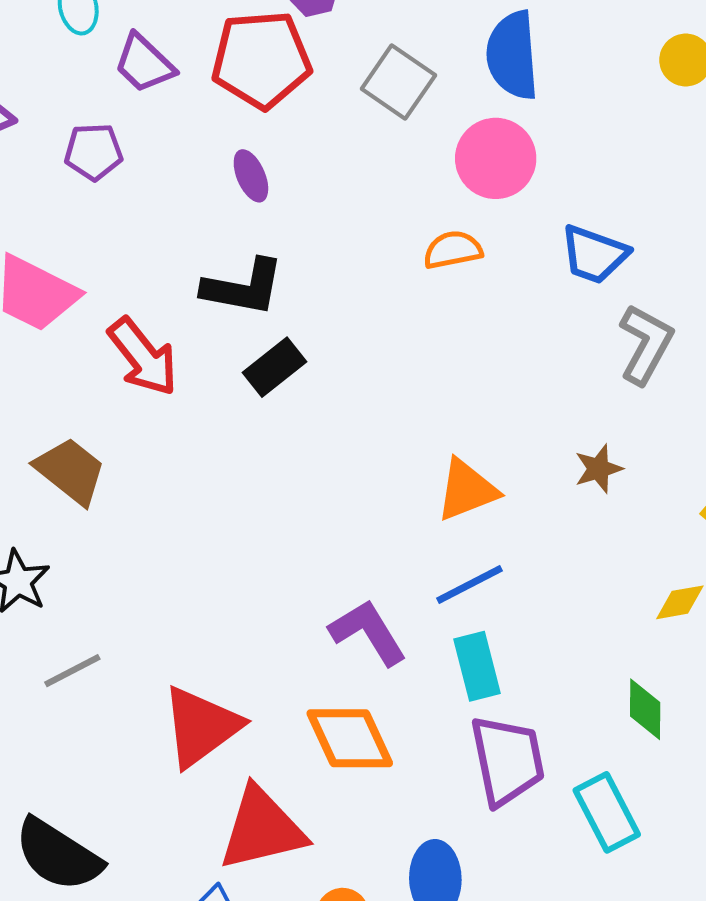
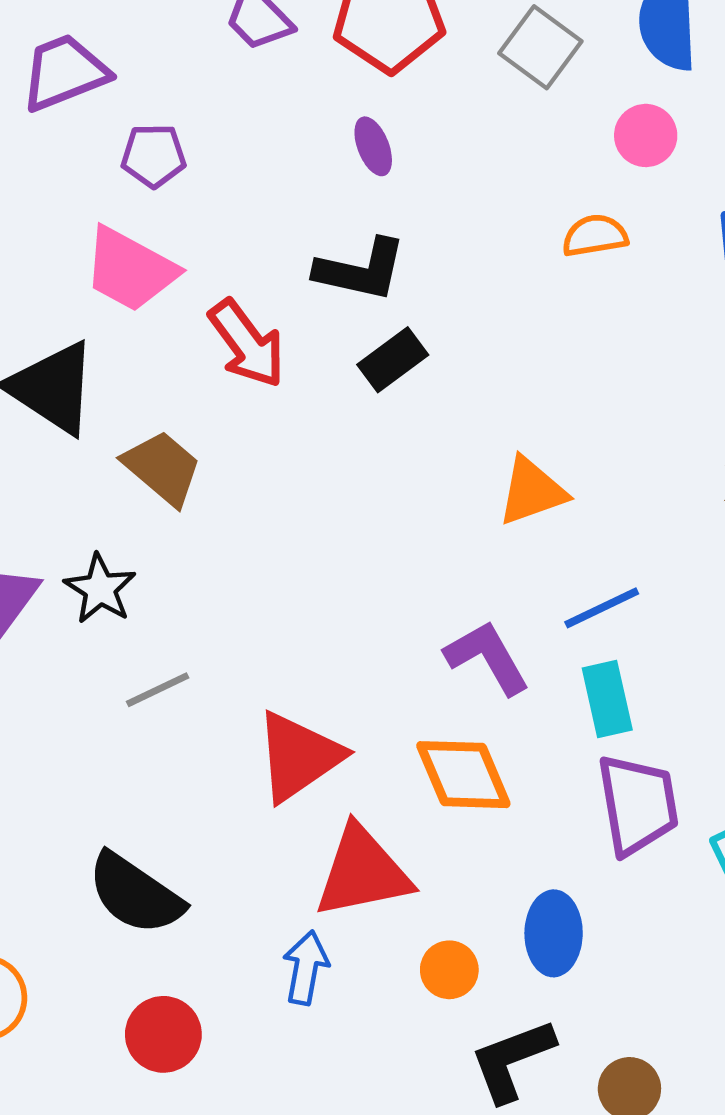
purple pentagon: (94, 152) -> (154, 156), moved
pink circle: (496, 158) -> (646, 135), size x0.7
orange triangle: (467, 490) -> (532, 491), moved

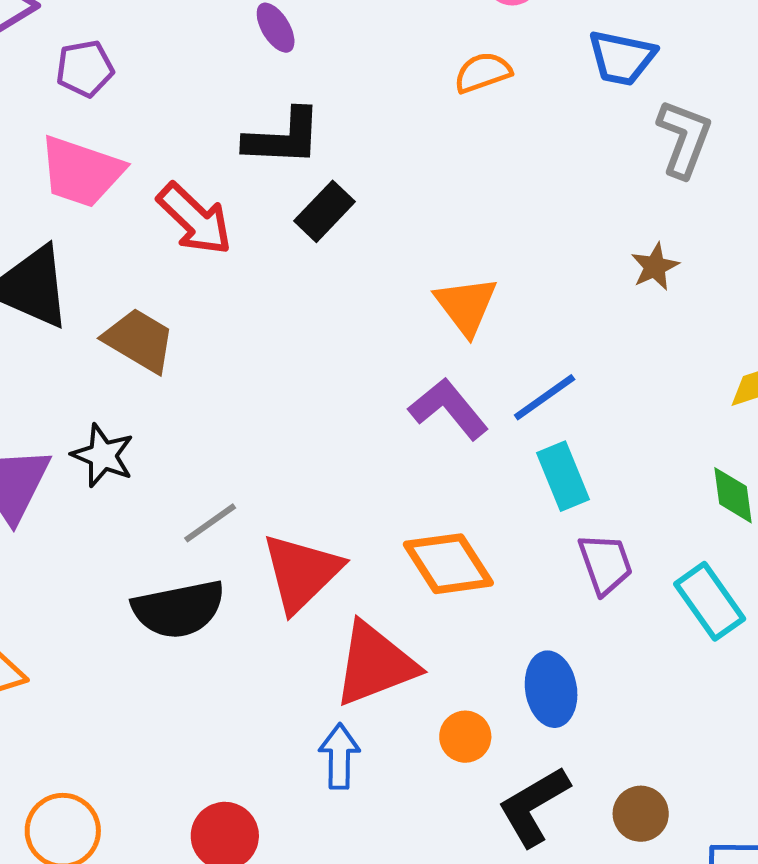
orange triangle: (532, 491) -> (466, 306), turned -38
purple L-shape: (487, 657) -> (449, 409), moved
gray line: (158, 690) -> (210, 523), moved
purple trapezoid: (638, 805) -> (605, 564), size x0.7
black semicircle: (135, 894) -> (179, 609), moved, turned -36

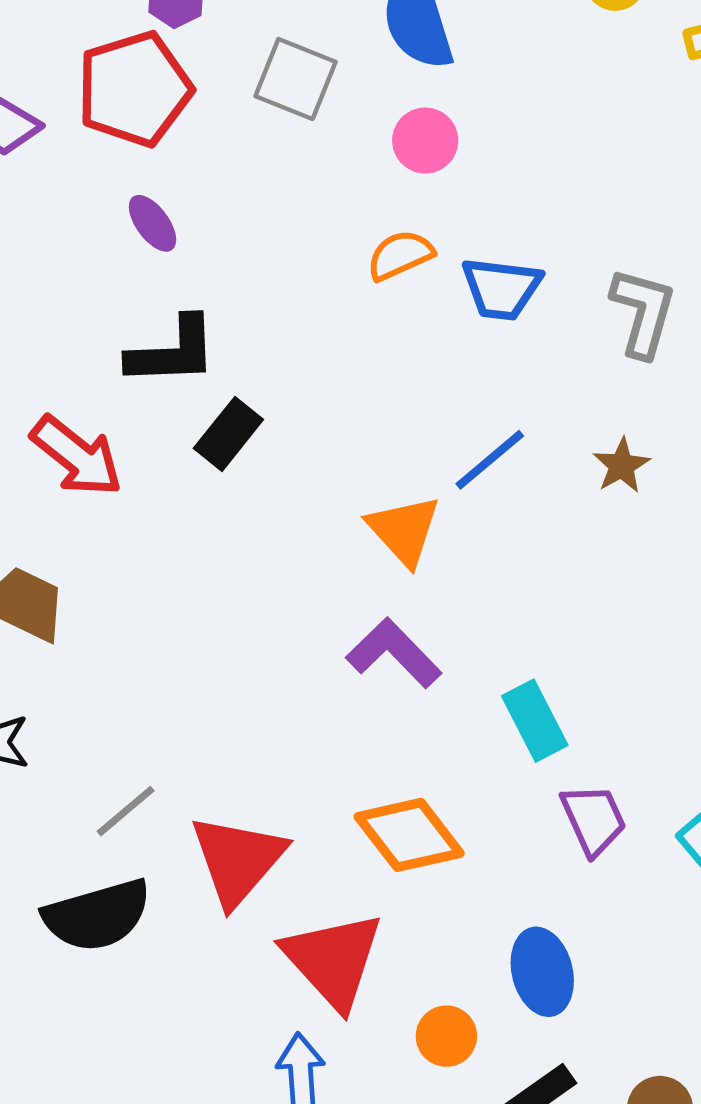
blue trapezoid: (622, 58) -> (501, 289), moved
blue line: (545, 397) -> (490, 460), moved
red triangle: (375, 664) -> (333, 960), turned -46

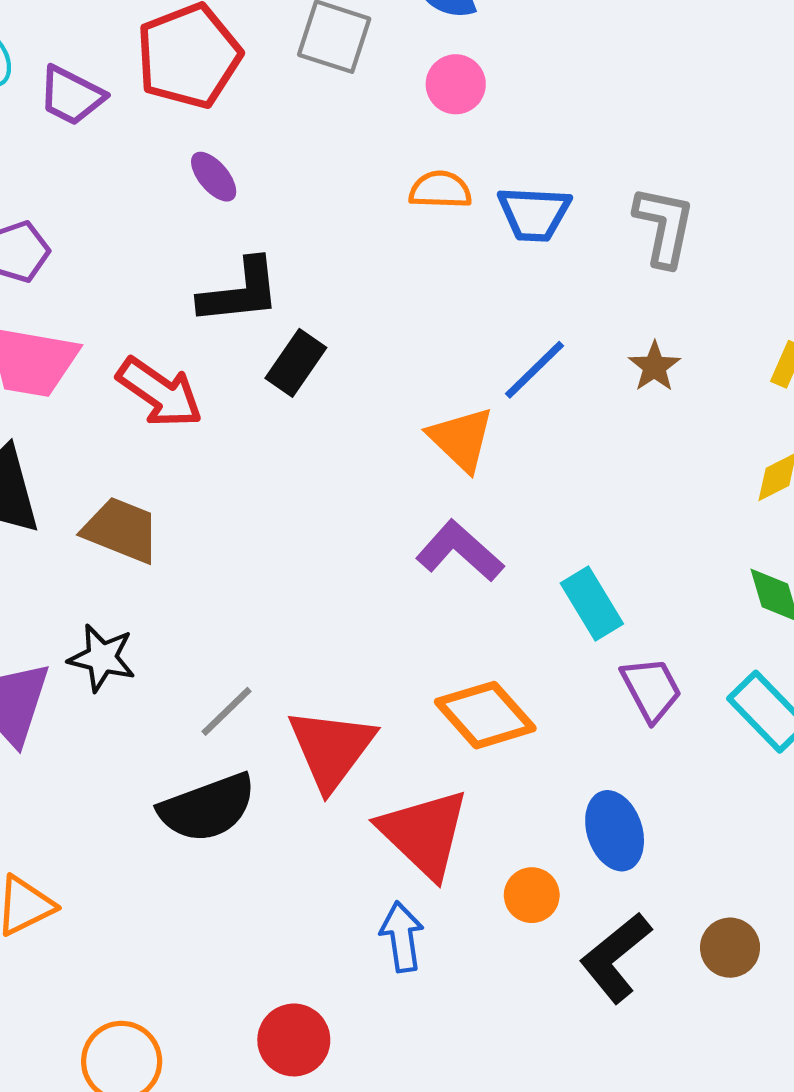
orange semicircle: (400, 255) -> (440, 190), turned 30

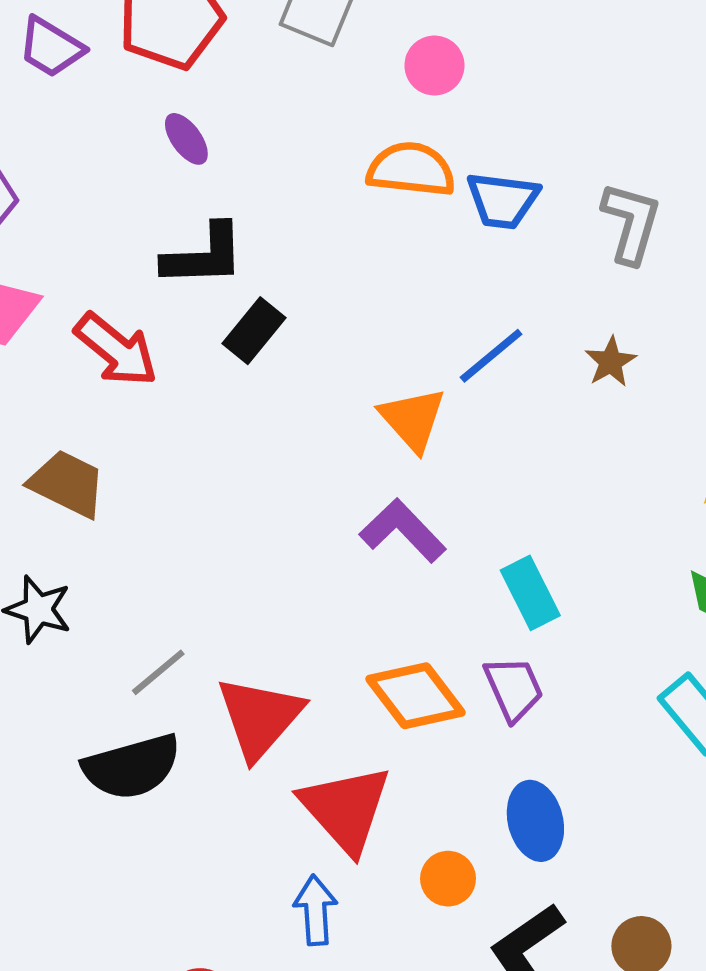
orange semicircle: (440, 190) -> (411, 169), size x1.4
purple trapezoid: (651, 689) -> (514, 689), moved

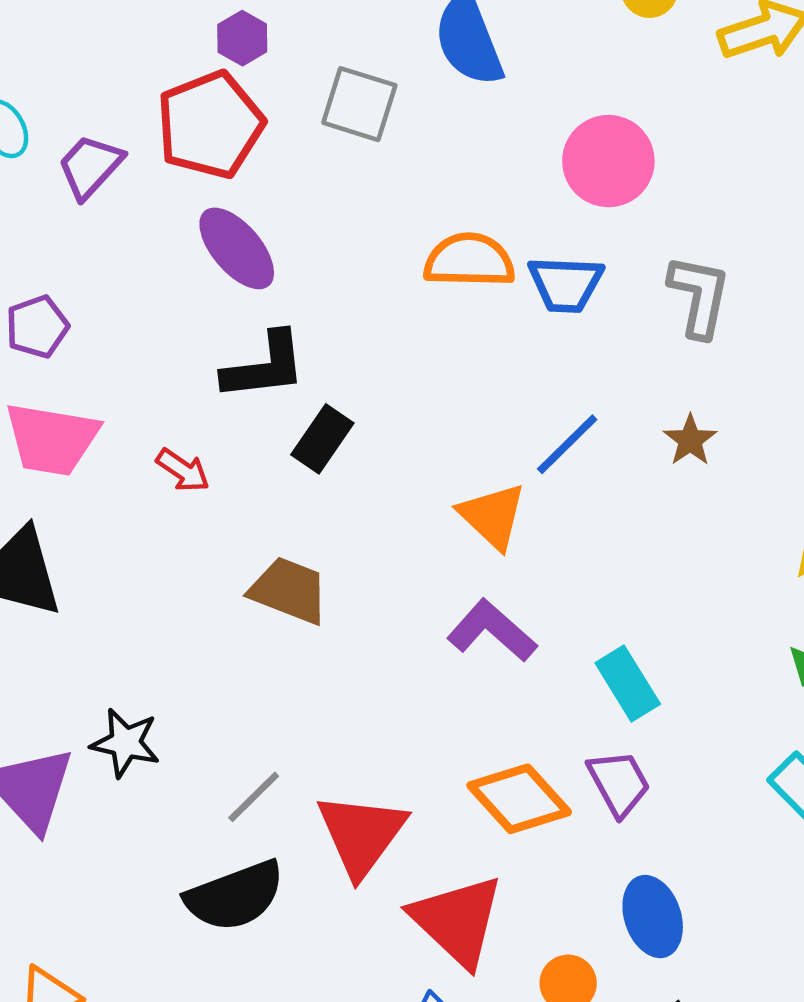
purple trapezoid: (51, 47) -> (90, 166), turned 106
pink circle: (434, 66) -> (608, 161), moved, size x1.5
purple ellipse: (186, 139) -> (237, 248), size x1.6
red arrow: (116, 350) -> (183, 470), size x0.6
brown trapezoid: (67, 484) -> (289, 590), moved

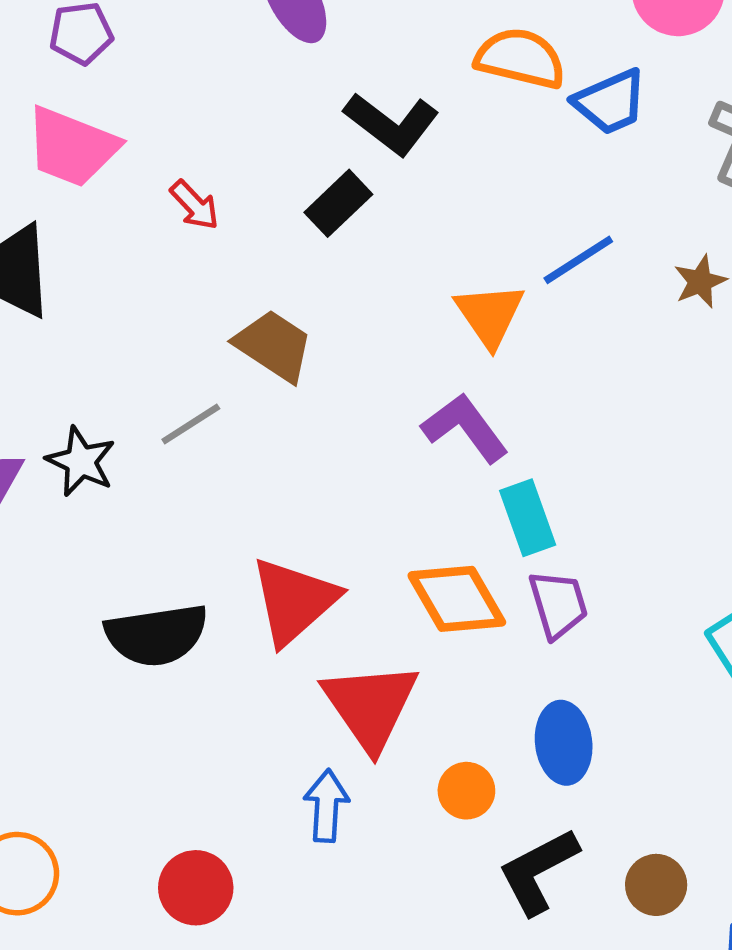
blue trapezoid: (566, 284) -> (610, 102), turned -38
black L-shape: (264, 366) -> (391, 124), moved, turned 32
cyan rectangle: (628, 684) -> (528, 518), moved
gray line: (254, 797) -> (191, 424), moved

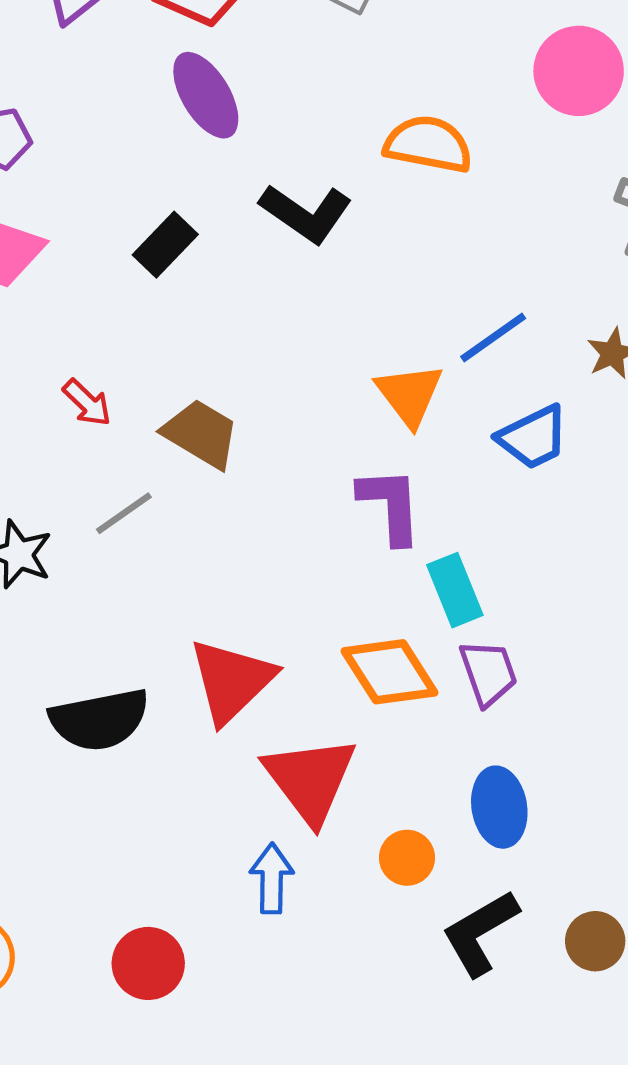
blue trapezoid: (610, 102) -> (533, 437), moved
black rectangle: (338, 203) -> (165, 245), moved
red arrow: (194, 205) -> (87, 403), moved
purple L-shape: (465, 428) -> (390, 505), turned 36

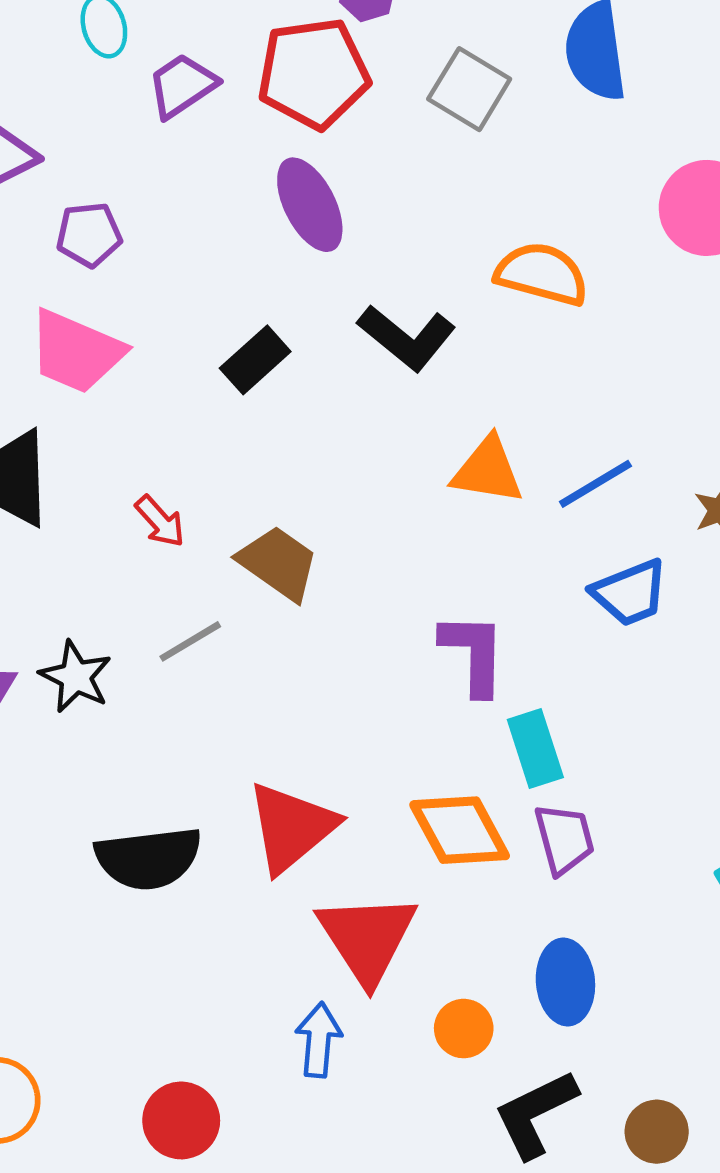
orange triangle: (409, 395) -> (488, 470), moved, turned -48

